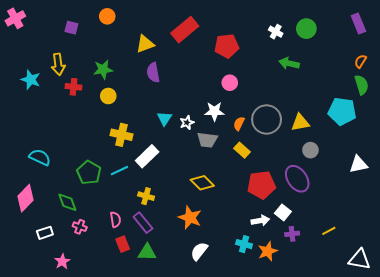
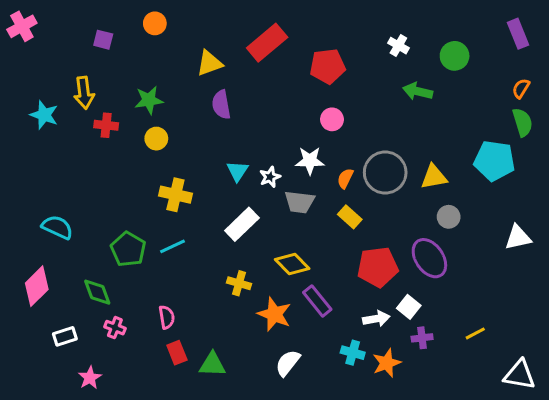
green circle: (306, 29) -> (455, 56), moved
white rectangle: (147, 156) -> (242, 224), moved
yellow cross: (146, 196) -> (239, 283), moved
purple rectangle: (143, 223) -> (317, 301), moved

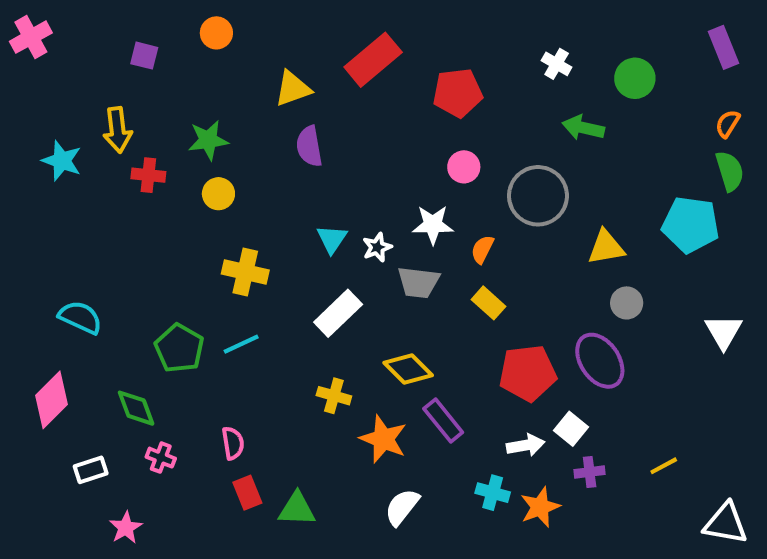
gray circle: (385, 173) -> (538, 196), moved
white triangle: (518, 237) -> (724, 332), turned -48

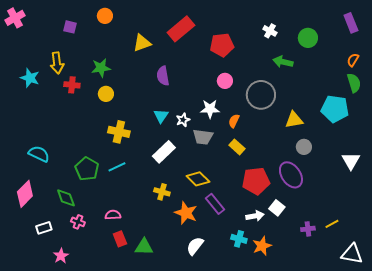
purple semicircle: (309, 146) -> (163, 76), moved
pink semicircle: (233, 443) -> (113, 215), turned -84
yellow line: (664, 466) -> (332, 224), moved
purple cross: (590, 472) -> (308, 229), moved

